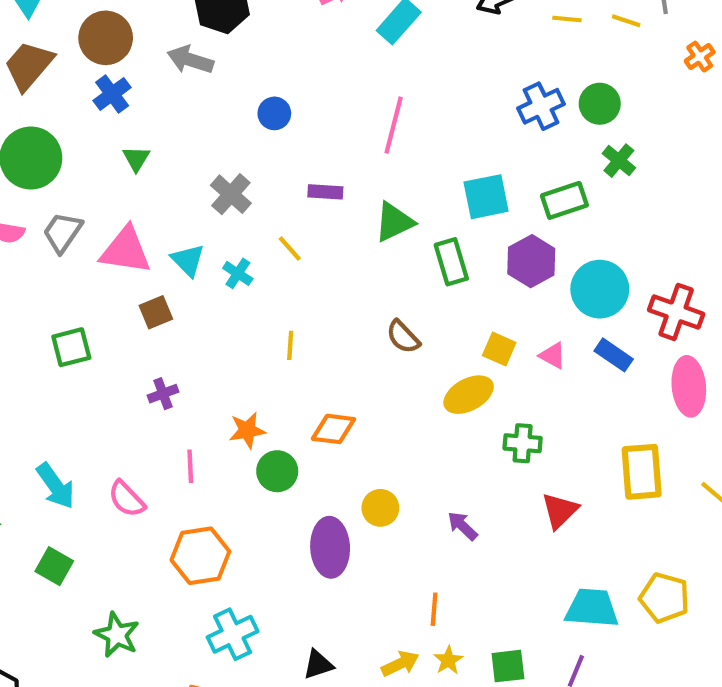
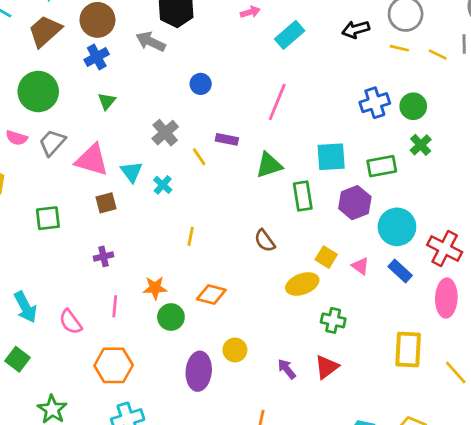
yellow line: (290, 249) -> (199, 157), moved
red triangle: (560, 511) -> (327, 367), moved

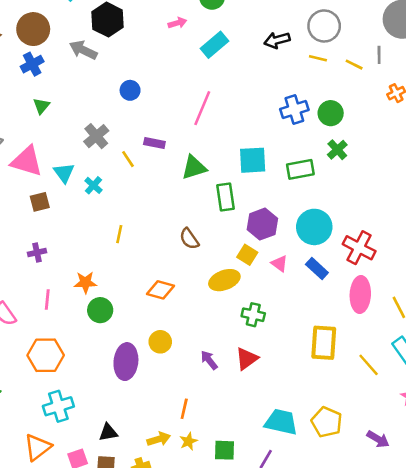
purple hexagon: (355, 203) -> (262, 224), moved
orange diamond: (211, 294) -> (160, 290), moved

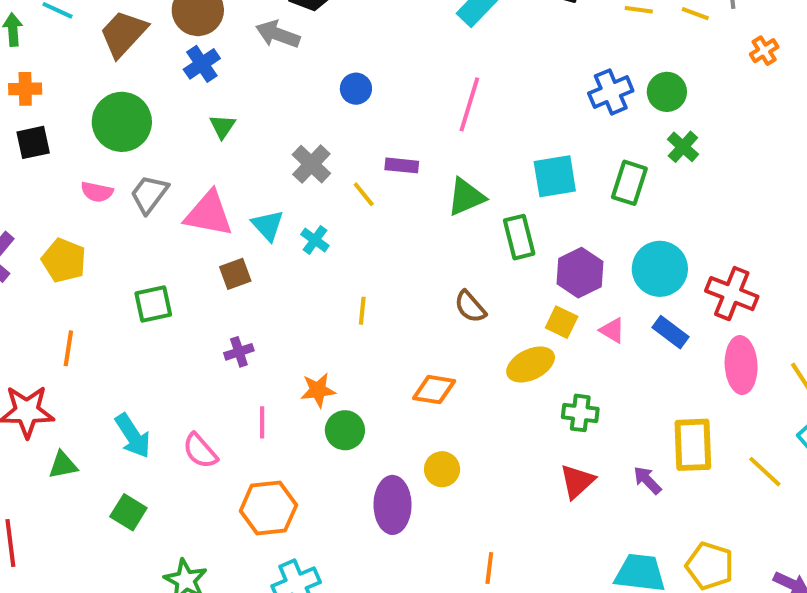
green rectangle: (300, 169) -> (629, 183), turned -56
purple arrow: (209, 360) -> (647, 480), moved

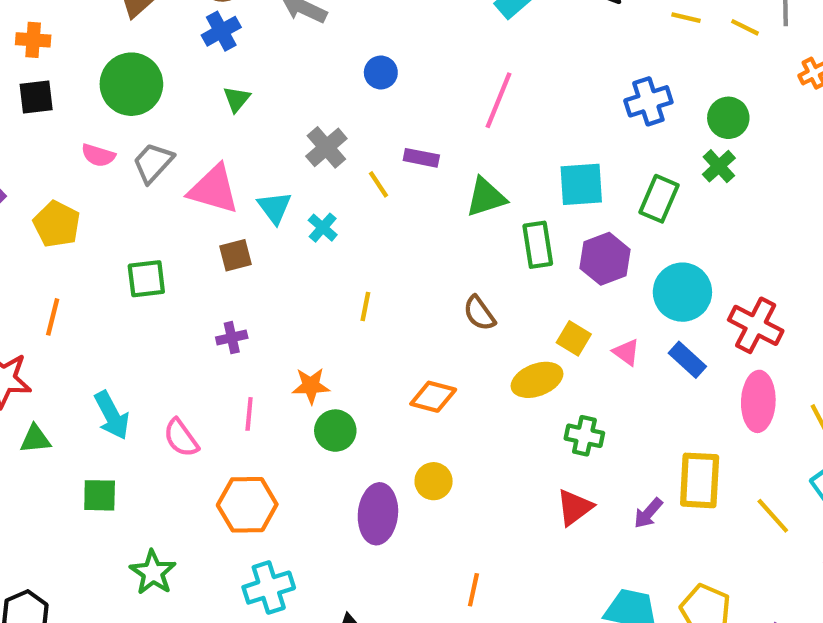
green circle: (667, 92) -> (728, 118), moved
purple hexagon: (580, 273) -> (605, 259), moved
purple arrow: (647, 480) -> (648, 513), turned -100
green square: (128, 512) -> (100, 495), turned -36

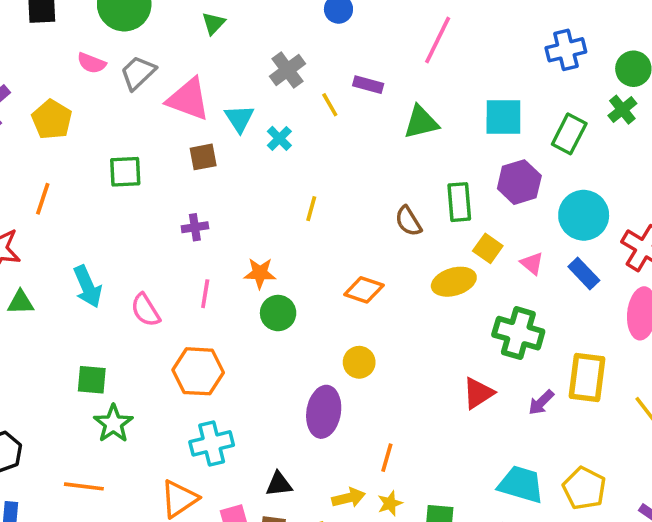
green rectangle: (538, 245) -> (459, 202), moved
green cross: (584, 436) -> (518, 333), moved, size x1.5
green square: (100, 495) -> (92, 380), moved
purple ellipse: (378, 514) -> (324, 412), moved

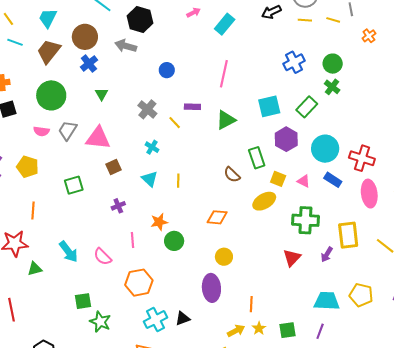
cyan triangle: (239, 118) -> (150, 179), moved
green rectangle: (569, 134) -> (307, 107), turned 30
black triangle: (279, 484) -> (183, 318), moved

